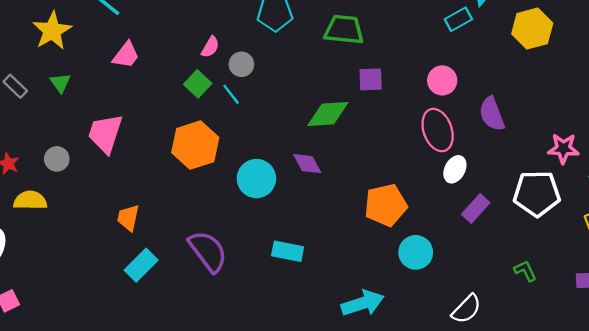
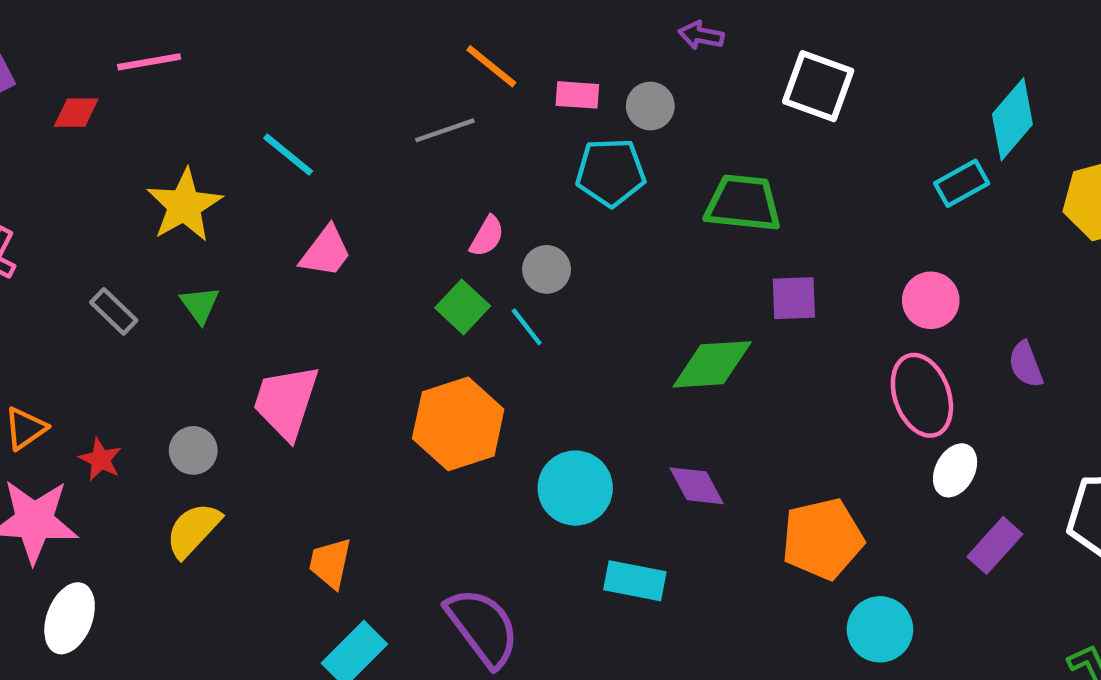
purple semicircle: (492, 114) -> (1026, 364), size x0.7
purple diamond: (307, 164) -> (697, 486), moved
yellow semicircle: (30, 200) -> (193, 530), moved, turned -48
cyan rectangle: (288, 251) -> (635, 581), moved

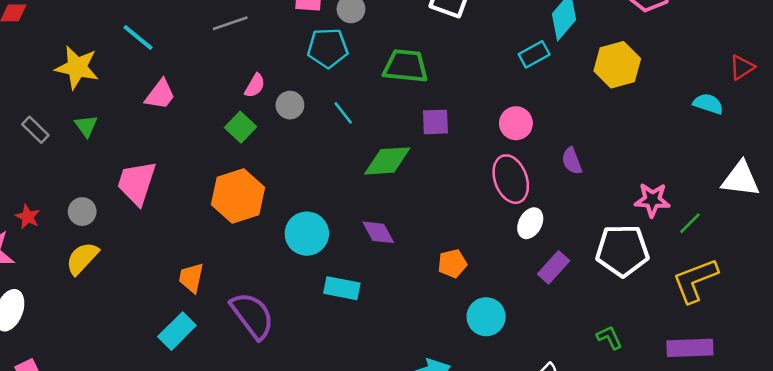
yellow star: (184, 205) -> (77, 67), turned -30
cyan line: (527, 327) -> (343, 113), moved
orange pentagon: (823, 539) -> (452, 263), size x0.6
orange trapezoid: (330, 563) -> (191, 278), moved

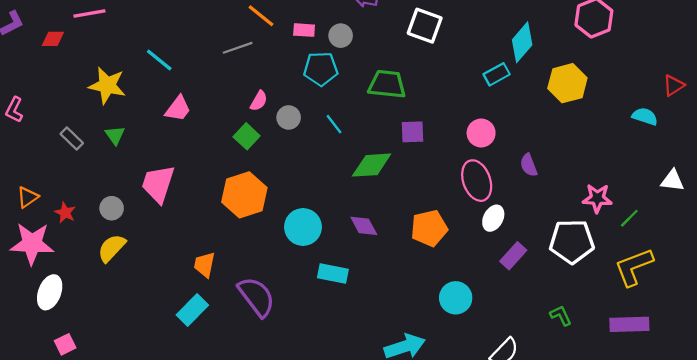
white triangle: (741, 179) -> (672, 181), size x0.7
orange pentagon: (452, 263) -> (429, 228), moved, size x1.5

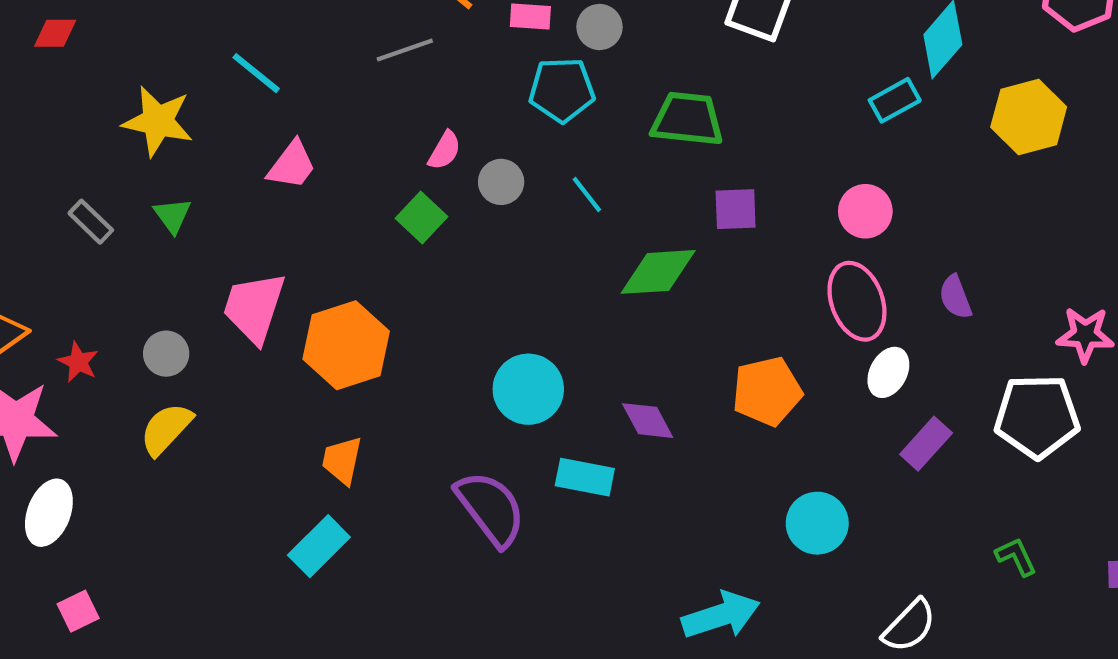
purple semicircle: (529, 165) -> (955, 297), moved
orange hexagon: (244, 195) -> (346, 345), moved
purple diamond: (364, 226) -> (648, 421), moved
purple semicircle: (257, 297) -> (491, 508), moved

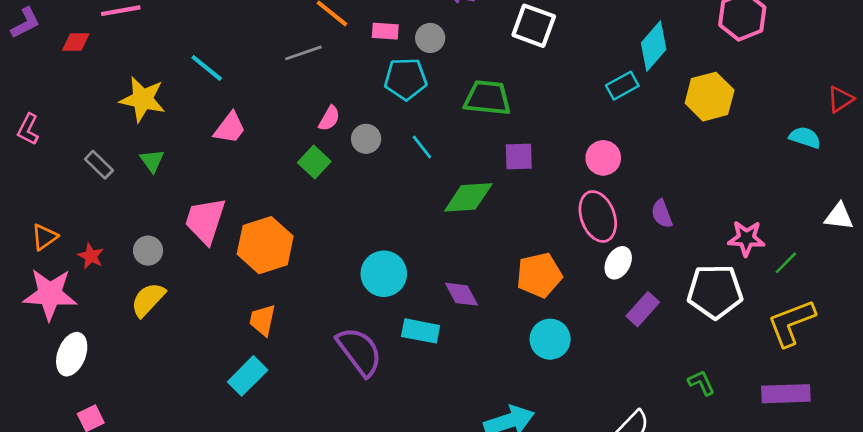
cyan circle: (817, 523) -> (550, 339), moved

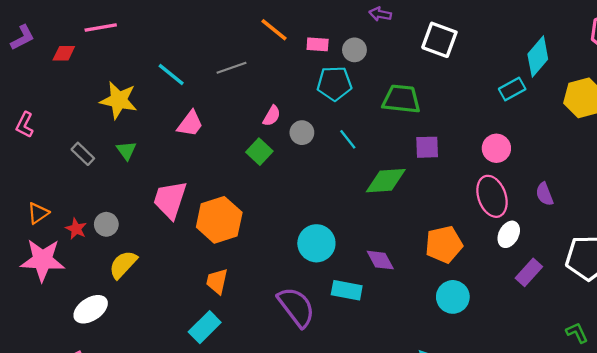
gray line: (303, 53) -> (231, 68), moved
gray circle: (148, 251) -> (106, 224), moved
white ellipse: (72, 354) -> (91, 309), moved, turned 36

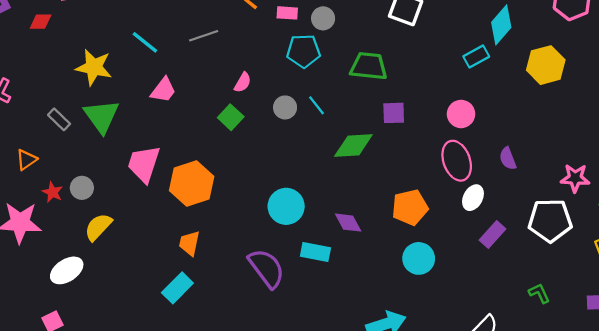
gray circle: (302, 133) -> (285, 107), moved
green triangle: (126, 150) -> (101, 116), size x1.8
orange triangle: (38, 213) -> (26, 160), moved

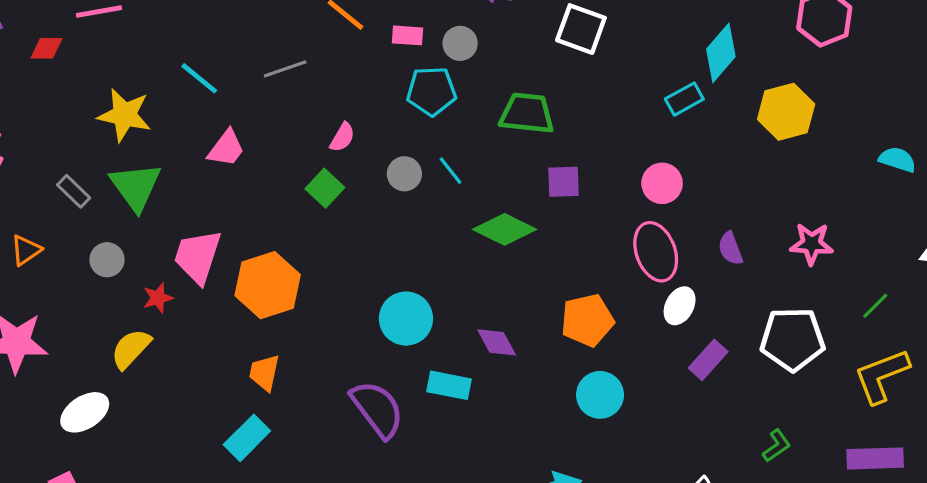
green diamond: (353, 145) -> (505, 229), turned 30
pink star: (575, 178) -> (812, 244), moved
gray circle: (82, 188) -> (107, 260), moved
red star: (53, 192) -> (158, 298), moved, turned 30
green L-shape: (539, 293) -> (777, 446), turned 80

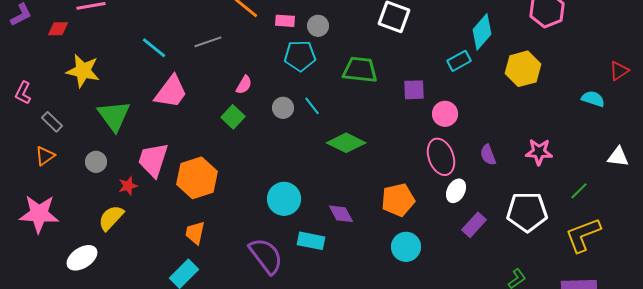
yellow star: (124, 115) -> (83, 71), moved
pink trapezoid: (226, 148) -> (171, 92), size x1.4
purple square: (563, 182) -> (414, 90), moved
gray rectangle: (74, 191) -> (52, 122), moved

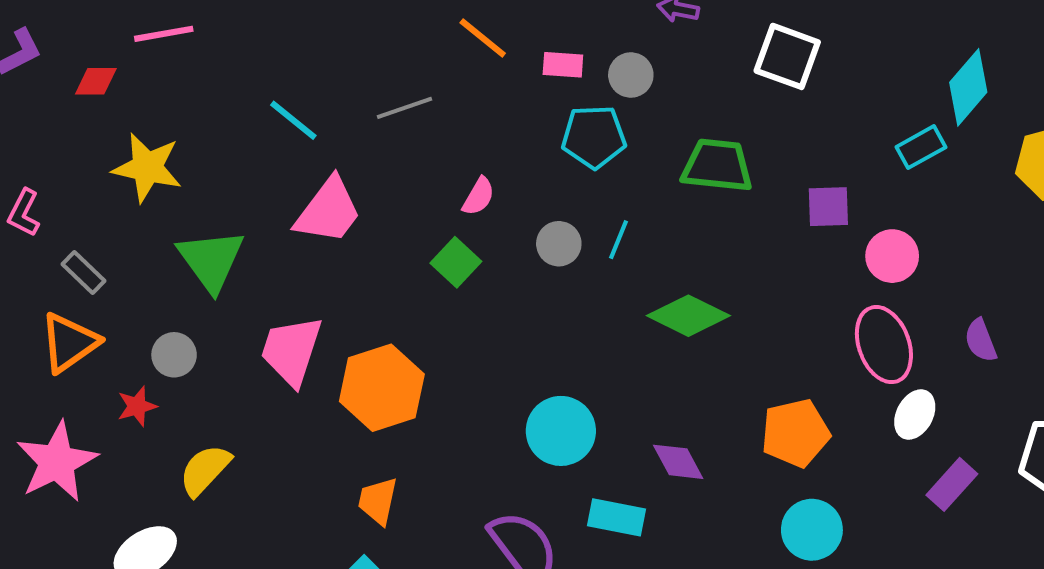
cyan line: (312, 106) -> (618, 240), turned 60
orange triangle: (45, 156) -> (69, 342), size x1.5
red star: (128, 186) -> (137, 406), moved
pink star: (39, 214) -> (57, 462), turned -30

